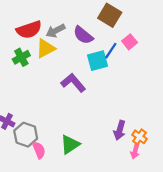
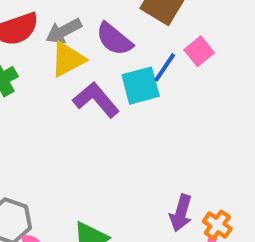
yellow triangle: (46, 48) -> (68, 59), moved
purple L-shape: (73, 83) -> (96, 100), moved

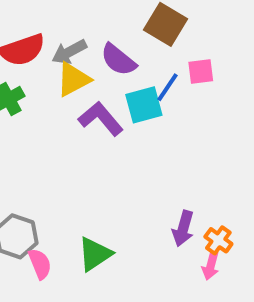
pink square: (199, 51) -> (201, 71), turned 32

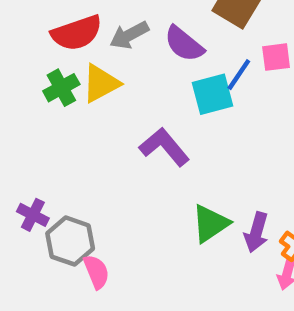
yellow triangle: (73, 79) -> (101, 83), moved
purple L-shape: (101, 119) -> (164, 147), moved
green triangle: (95, 254) -> (210, 224), moved

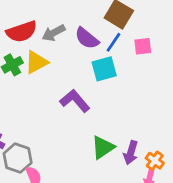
blue line: (239, 75) -> (113, 42), moved

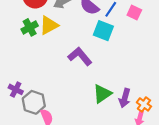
pink square: (143, 46) -> (134, 13), turned 32
cyan square: (104, 69) -> (103, 31), turned 36

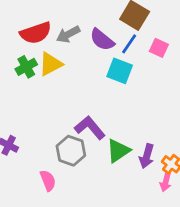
purple L-shape: (80, 56) -> (90, 128), moved
gray hexagon: (34, 102) -> (71, 151), moved

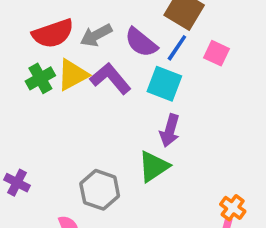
purple L-shape: (90, 128) -> (110, 78), moved
green triangle: (118, 151) -> (154, 166), moved
purple arrow: (147, 156) -> (170, 130), moved

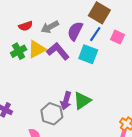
red semicircle: (53, 33) -> (26, 26), size x0.6
purple semicircle: (141, 42) -> (75, 31), turned 78
purple arrow: (170, 130) -> (66, 101), moved

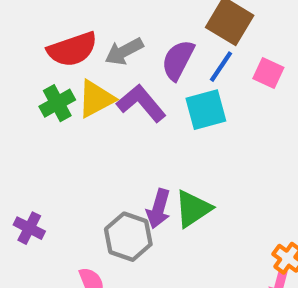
red semicircle: (26, 26) -> (72, 49), size x1.6
cyan square: (88, 54) -> (206, 110), turned -36

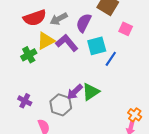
blue line: (221, 67) -> (111, 59), moved
green cross: (57, 103) -> (29, 55), moved
purple arrow: (158, 209) -> (75, 92), turned 30
purple cross: (29, 228) -> (25, 101), moved

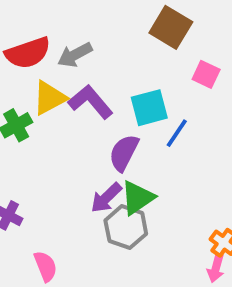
purple semicircle: (84, 23) -> (124, 153), moved
gray hexagon: (61, 105) -> (126, 227), moved

